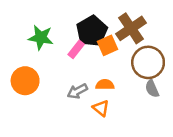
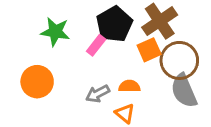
orange square: (107, 45) -> (149, 50), moved
gray semicircle: (152, 89) -> (184, 91), size x1.6

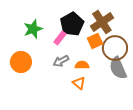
green star: (55, 32) -> (33, 29), turned -30
gray arrow: (98, 94) -> (61, 61), moved

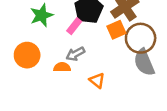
orange semicircle: (82, 65) -> (62, 67), moved

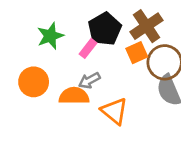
orange semicircle: (62, 67) -> (74, 96), size x1.5
orange triangle: (97, 80) -> (114, 111), size x1.5

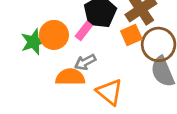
green star: (50, 36) -> (34, 42), moved
orange circle: (34, 82) -> (54, 35), moved

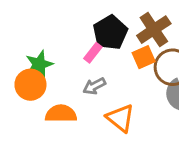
orange circle: (54, 35) -> (30, 85), moved
orange semicircle: (70, 77) -> (61, 114), moved

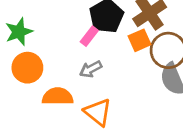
green star: (39, 64) -> (19, 32), moved
orange triangle: (120, 118) -> (98, 112), moved

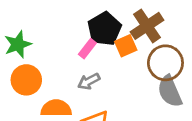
orange square: (140, 40) -> (126, 46), moved

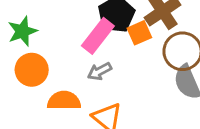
pink rectangle: (87, 49) -> (98, 36), size x1.6

